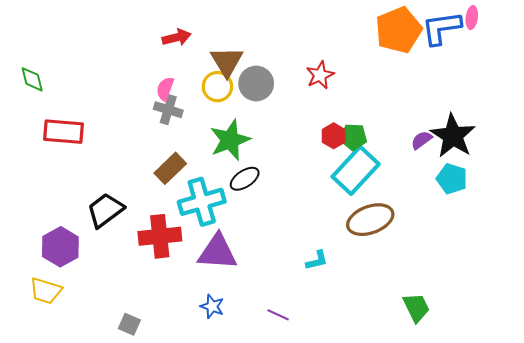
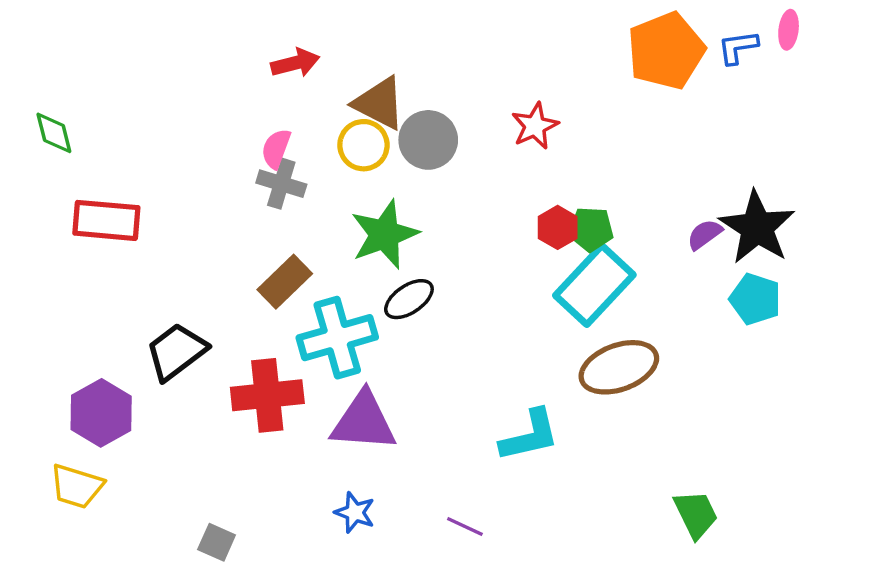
blue L-shape: (441, 28) -> (738, 47), size x0.6
brown triangle: (227, 62) -> (379, 103), turned -32
cyan L-shape: (317, 260) -> (530, 436), size x1.6

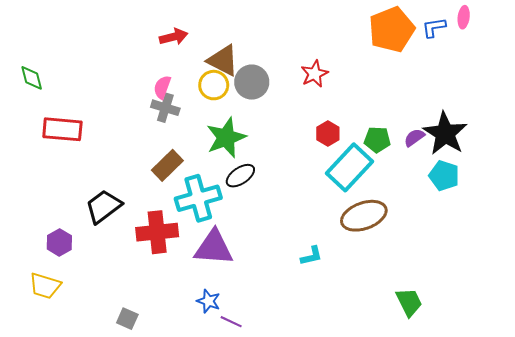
green pentagon: (591, 229) -> (377, 140), moved
purple hexagon: (101, 413) -> (59, 242), size x0.7
cyan L-shape: (530, 436) -> (311, 256), size x0.6
purple line: (465, 526) -> (231, 322), moved

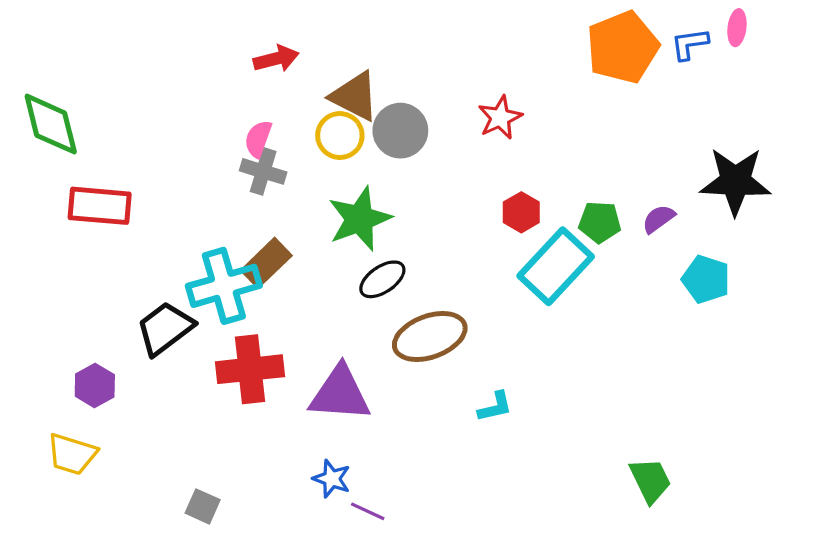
green diamond: (32, 78) -> (51, 124), size x1.6
black star: (445, 133) -> (735, 181), moved, turned -30
cyan cross: (198, 198) -> (224, 286), moved
brown ellipse: (364, 216) -> (430, 337), moved

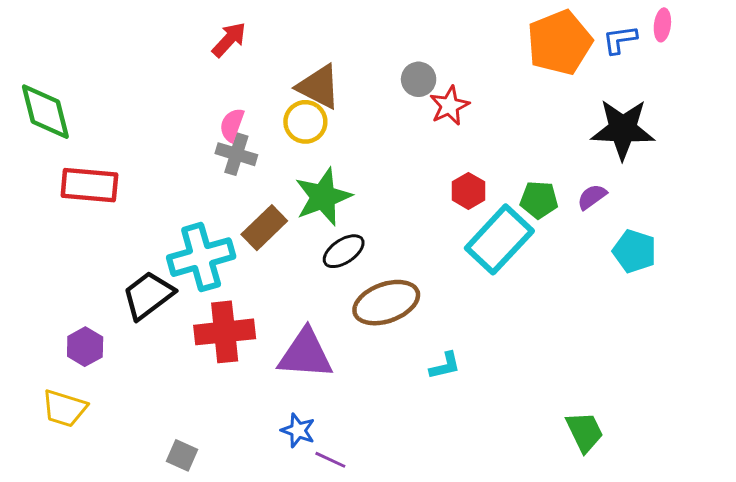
red arrow: (276, 59) -> (229, 40), moved, turned -33
gray circle: (400, 131) -> (419, 79), moved, size x0.7
black star: (735, 181) -> (623, 129), moved
brown rectangle: (266, 263) -> (264, 228), moved

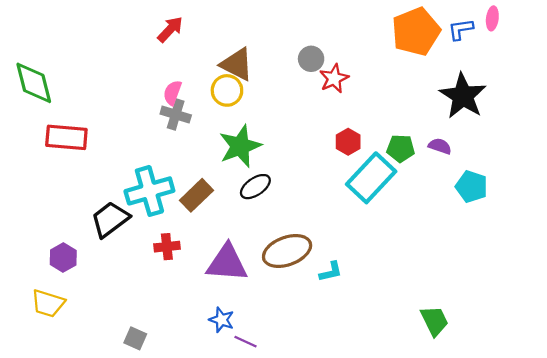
black star: (623, 129) -> (463, 96), turned 30
purple semicircle: (592, 197) -> (440, 146), turned 55
brown rectangle: (264, 228) -> (196, 195), moved
brown ellipse: (386, 303) -> (287, 251), moved
red cross: (225, 332) -> (167, 247), size x0.6

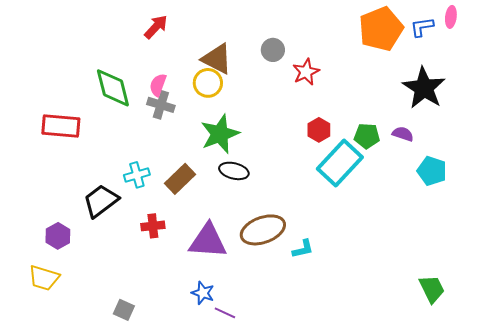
gray circle: (311, 59) -> (273, 50), moved
green diamond: (34, 83) -> (113, 88), moved
black ellipse: (255, 187) -> (234, 171), turned 48
cyan cross: (149, 191) -> (137, 175), size x0.6
green trapezoid: (434, 321) -> (432, 289), moved

